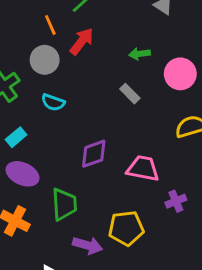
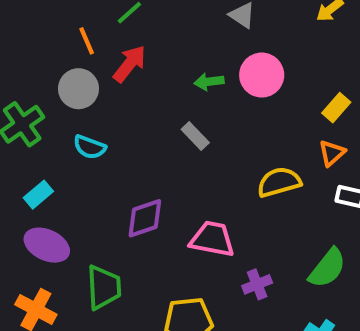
pink circle: (180, 74) -> (262, 75), moved

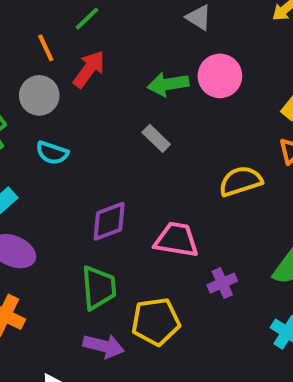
green arrow: (209, 82) -> (168, 84), size x1.4
green trapezoid: (104, 287) -> (99, 288), moved

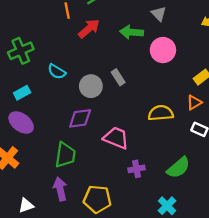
green arrow: (168, 84) -> (132, 32), moved
gray circle: (39, 95) -> (91, 86), moved
yellow pentagon: (156, 322) -> (97, 199), moved
purple arrow: (104, 346) -> (60, 189), turned -130

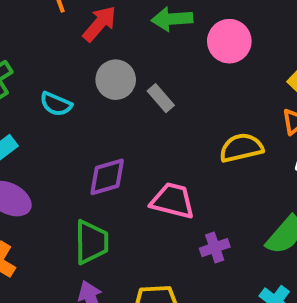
gray circle: (91, 86) -> (116, 80), moved

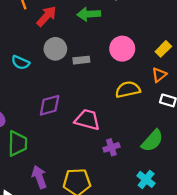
pink circle: (229, 41) -> (122, 49), moved
gray rectangle: (161, 98) -> (81, 60), turned -56
green trapezoid: (91, 242) -> (17, 143), moved

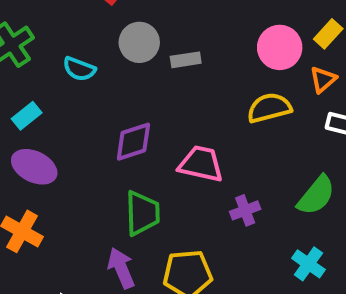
pink circle: (122, 49) -> (280, 47), moved
green trapezoid: (17, 143) -> (142, 213), moved

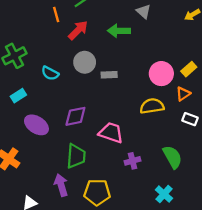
purple ellipse: (34, 167) -> (36, 125), moved
green semicircle: (316, 195) -> (172, 157), turned -75

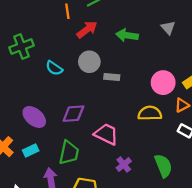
gray triangle: (144, 11) -> (168, 28), moved
cyan rectangle: (18, 96) -> (31, 150), moved
purple cross: (133, 161) -> (124, 164), turned -32

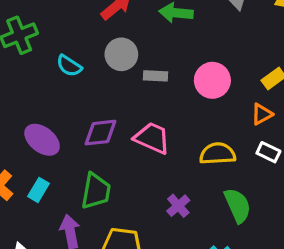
pink circle: (163, 83) -> (212, 80), moved
yellow semicircle: (150, 113) -> (218, 154), moved
pink trapezoid: (106, 134) -> (152, 138), moved
cyan rectangle: (31, 150) -> (39, 190), turned -32

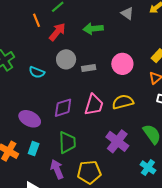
pink trapezoid: (152, 138) -> (94, 105), turned 95
yellow semicircle: (218, 154) -> (123, 102), moved
purple cross: (178, 206) -> (117, 141), size x1.6

